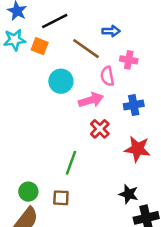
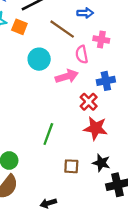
red cross: (100, 129) -> (89, 102), moved
red star: (137, 149) -> (96, 128), moved
brown square: (61, 198) -> (71, 166), moved

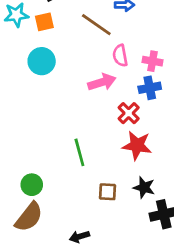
orange square: (19, 27) -> (44, 22), turned -35
pink cross: (101, 39) -> (152, 61), moved
cyan circle: (39, 59) -> (42, 61), moved
green line: (48, 134) -> (79, 152), turned -35

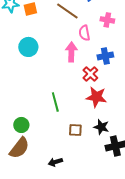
cyan circle: (42, 61) -> (28, 47), moved
pink cross: (152, 61) -> (107, 20), moved
pink arrow: (102, 82) -> (71, 52), turned -72

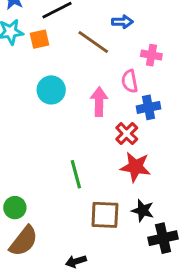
pink semicircle: (84, 33) -> (130, 81), moved
cyan circle: (28, 47) -> (51, 90), moved
green circle: (21, 125) -> (15, 208), moved
brown square: (75, 130) -> (105, 215), size x1.5

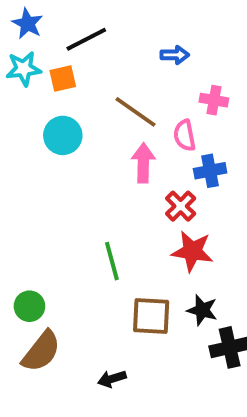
brown line: (93, 42) -> (135, 112), moved
cyan circle: (51, 90) -> (63, 135), moved

